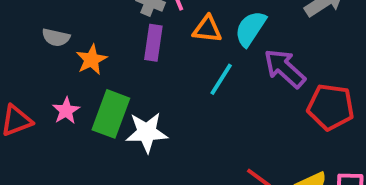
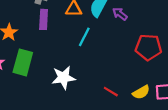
purple arrow: (285, 68) -> (120, 14), moved, size x0.6
white star: (147, 132) -> (63, 78), moved

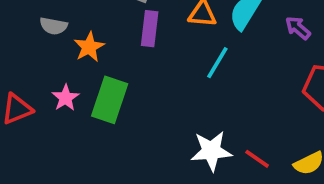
purple arrow: (120, 14) -> (298, 28), moved
white star: (63, 78) -> (211, 151), moved

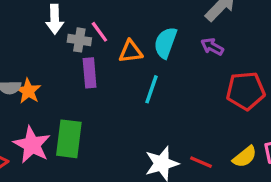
orange star: (89, 47) -> (28, 91), moved
pink star: (66, 98) -> (32, 145), size x1.6

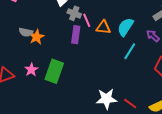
pink line: (99, 32) -> (87, 20), moved
cyan line: (152, 89) -> (130, 51), moved
pink star: (32, 145) -> (31, 70), size x0.6

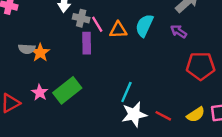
cyan line: (130, 51) -> (126, 92), moved
green rectangle: (54, 71) -> (67, 90), turned 40

